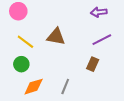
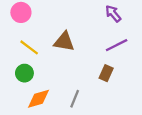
purple arrow: (99, 12) -> (113, 14), turned 56

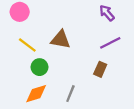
green circle: (24, 73) -> (40, 67), moved

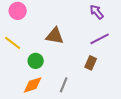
yellow line: (27, 45) -> (13, 43), moved

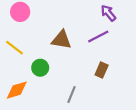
purple line: (100, 39) -> (98, 36), moved
orange diamond: (33, 85) -> (17, 90), moved

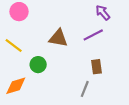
brown rectangle: (102, 70) -> (96, 67), turned -32
gray line: (71, 95) -> (85, 89), moved

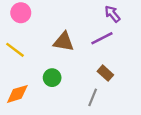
green circle: (38, 65) -> (52, 78), moved
brown rectangle: (96, 67) -> (105, 73), turned -40

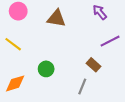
purple line: (102, 38) -> (110, 41), moved
brown triangle: (64, 42) -> (56, 18), moved

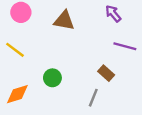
purple line: (110, 41) -> (125, 46), turned 42

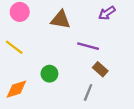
purple arrow: (113, 14) -> (107, 13), turned -84
purple line: (125, 46) -> (88, 46), moved

